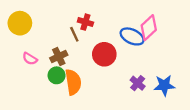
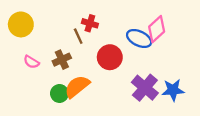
green circle: (57, 75) -> (59, 93), moved
orange semicircle: (73, 82) -> (77, 86), turned -120
purple cross: (138, 83) -> (145, 88), size x1.6

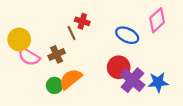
yellow circle: (21, 24) -> (19, 39), moved
pink diamond: (157, 29) -> (157, 20), moved
red circle: (110, 57) -> (119, 67), moved
pink semicircle: (31, 62) -> (29, 57), size x1.5

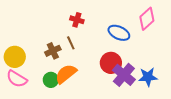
brown line: (72, 33) -> (71, 43), moved
yellow circle: (19, 39) -> (15, 57), moved
pink semicircle: (29, 57) -> (17, 79), moved

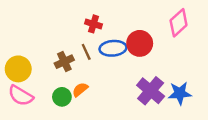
blue ellipse: (119, 33) -> (113, 48), moved, turned -30
red circle: (111, 63) -> (140, 43), moved
orange semicircle: (66, 74) -> (80, 90), size x0.6

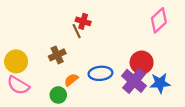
red circle: (140, 43) -> (142, 63), moved
blue ellipse: (113, 48) -> (100, 73), moved
brown line: (86, 52) -> (77, 31), moved
green circle: (62, 97) -> (58, 95), moved

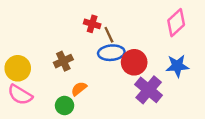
brown line: (77, 31) -> (109, 35), moved
red circle: (142, 63) -> (134, 62), moved
blue ellipse: (100, 73) -> (111, 53), moved
blue star: (160, 83) -> (177, 66), moved

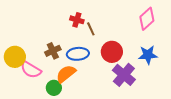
blue ellipse: (111, 53) -> (78, 54), moved
orange semicircle: (79, 89) -> (66, 74), size x1.5
pink semicircle: (20, 95) -> (31, 70), moved

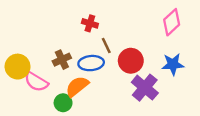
brown line: (91, 29) -> (106, 46), moved

